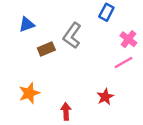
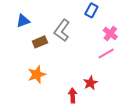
orange star: (29, 93) -> (37, 75), moved
red arrow: (66, 111) -> (73, 96), moved

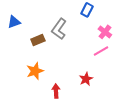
blue triangle: (23, 21) -> (14, 22), moved
red arrow: (73, 96) -> (56, 91), moved

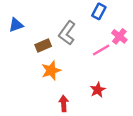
pink line: (101, 51) -> (101, 50), moved
orange star: (35, 71) -> (51, 70), moved

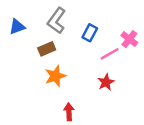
blue rectangle: (99, 11) -> (90, 33), moved
gray L-shape: (67, 33) -> (57, 21), moved
red star: (98, 90) -> (106, 82), moved

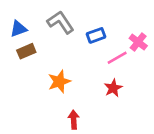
gray L-shape: (57, 21) -> (61, 22), turned 110
blue rectangle: (90, 33) -> (96, 35), turned 42
brown rectangle: (47, 49) -> (26, 51), moved

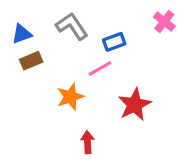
pink cross: (138, 42) -> (164, 21), moved
pink line: (117, 58) -> (100, 68), moved
red star: (113, 88) -> (135, 105), size x1.5

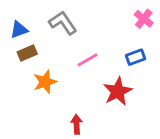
blue rectangle: (114, 42) -> (135, 57), moved
orange star: (70, 97) -> (45, 82), moved

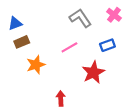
gray L-shape: (63, 23) -> (80, 18), moved

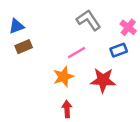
pink cross: (114, 15) -> (128, 27), moved
orange star: (36, 65) -> (63, 77), moved
red star: (93, 72) -> (103, 80), turned 30

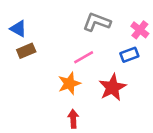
gray L-shape: (89, 20) -> (97, 22), turned -35
blue triangle: (17, 26) -> (18, 29), turned 49
red star: (103, 80) -> (112, 87), turned -30

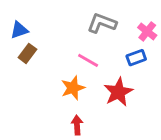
blue triangle: (18, 29) -> (19, 30), turned -48
brown rectangle: (26, 51) -> (27, 53), turned -30
pink line: (84, 57) -> (88, 60), turned 60

